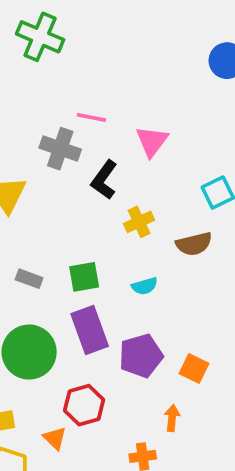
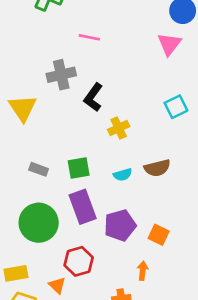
pink line: (91, 117) -> (89, 37), moved
pink triangle: (152, 141) -> (169, 44), moved
gray cross: (60, 149) -> (61, 75), turned -32
brown semicircle: (194, 244) -> (157, 168), moved

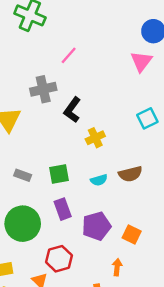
pink line: (89, 37) -> (69, 55), turned -60
purple rectangle: (83, 207) -> (63, 209), size x0.7

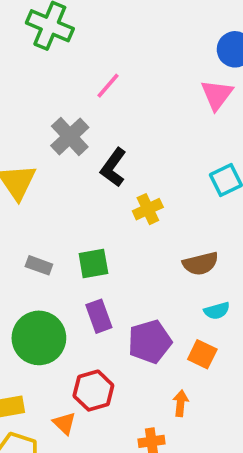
gray cross: (43, 89) -> (70, 136), turned -30
cyan semicircle: (99, 180) -> (217, 311), moved

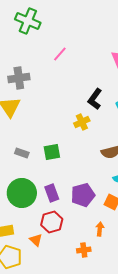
gray cross: (70, 136) -> (19, 78), moved, turned 35
black L-shape: (113, 167) -> (95, 99), moved
purple rectangle: (99, 316) -> (52, 193), moved

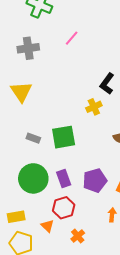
gray cross: (19, 78) -> (28, 48), moved
green square: (52, 152) -> (64, 137), size x1.4
orange cross: (84, 250) -> (78, 236), moved, turned -32

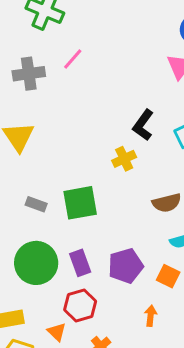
pink line: (72, 38) -> (73, 59), moved

